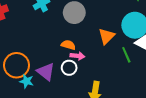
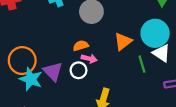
orange semicircle: (68, 45) -> (81, 46), turned -40
cyan star: (27, 81) -> (31, 79), size x1.5

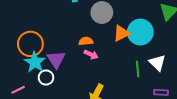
cyan circle: (155, 33) -> (140, 32), moved
orange triangle: (123, 41) -> (121, 33), moved
white circle: (78, 70) -> (46, 78), moved

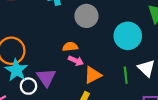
orange triangle: (121, 33) -> (93, 75), moved
purple triangle: (56, 59) -> (46, 77), moved

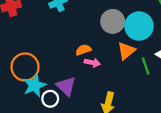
gray circle: (86, 16) -> (113, 21), moved
cyan star: (16, 70) -> (34, 85), turned 30
orange triangle: (93, 75) -> (126, 51), moved

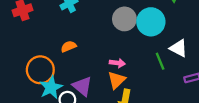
orange semicircle: (83, 50) -> (69, 46), moved
orange triangle: (126, 51) -> (116, 80), moved
pink arrow: (92, 63) -> (117, 63), moved

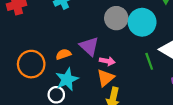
orange semicircle: (69, 46) -> (63, 54), moved
purple triangle: (82, 86) -> (89, 46), moved
cyan star: (51, 87) -> (67, 79), moved

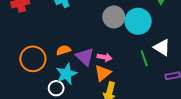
purple triangle: (89, 46) -> (85, 57), moved

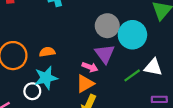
white triangle: (162, 47) -> (153, 67), turned -30
purple triangle: (85, 57) -> (105, 54), moved
green line: (144, 58) -> (132, 75), turned 63

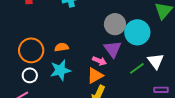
white triangle: (153, 67) -> (156, 61), turned 42
white circle: (32, 91) -> (30, 75), moved

